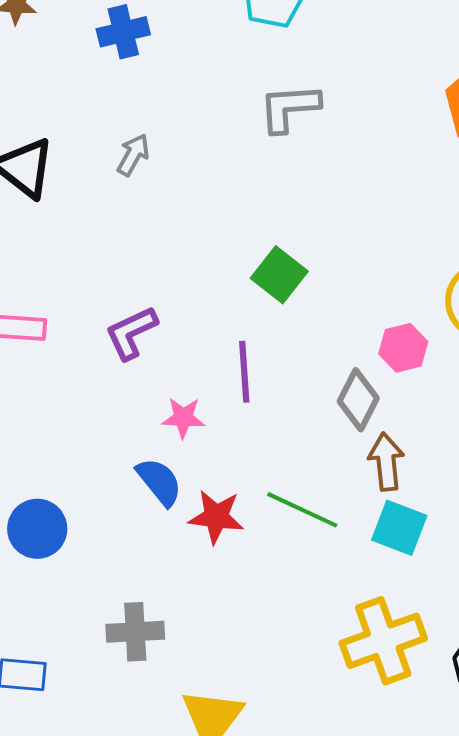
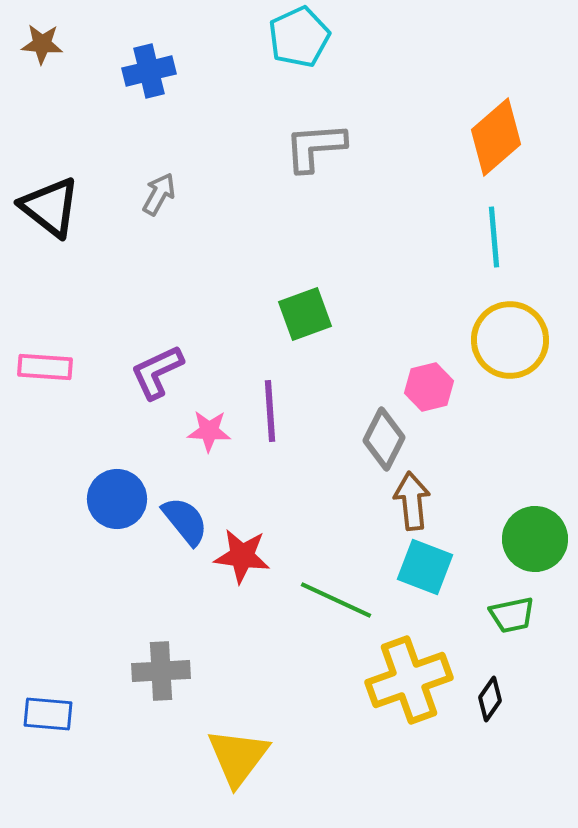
green square: (279, 275) -> (305, 314), turned 32
pink star: (183, 418) -> (209, 431), moved
green line: (302, 510) -> (336, 600), moved
blue circle: (37, 529) -> (117, 499), moved

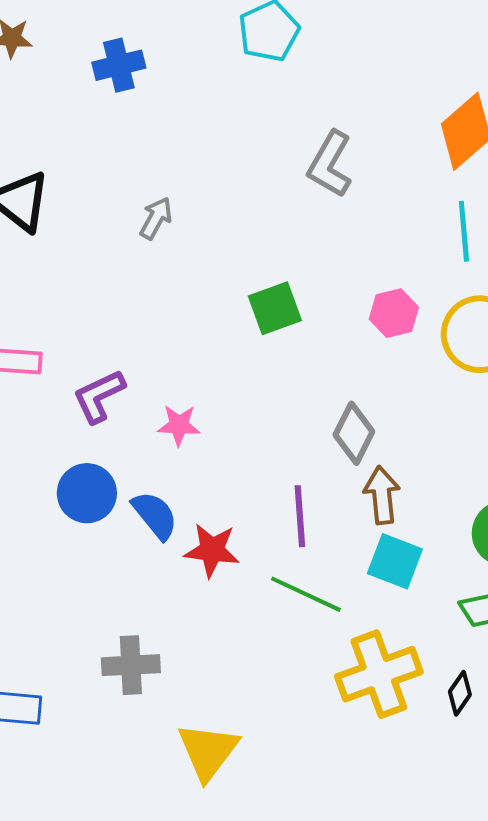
gray L-shape: (315, 147) -> (330, 164), moved, turned -56
gray arrow: (159, 194) -> (156, 218), moved
purple L-shape: (157, 372) -> (99, 396), moved
pink hexagon: (429, 387) -> (394, 313), moved
purple line: (270, 411) -> (300, 516), moved

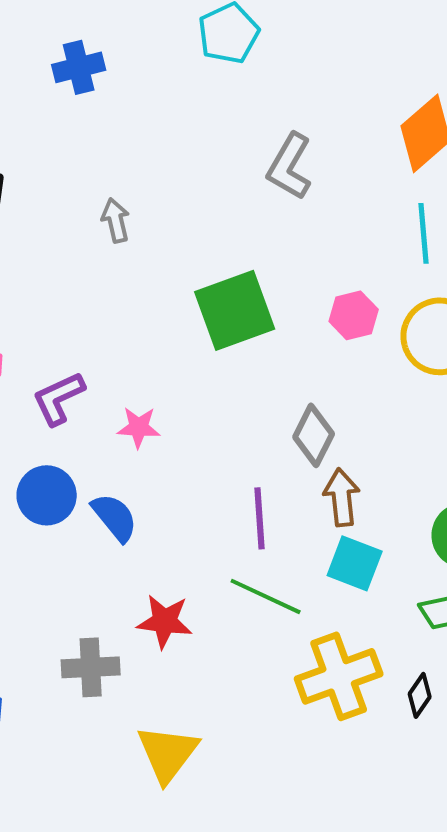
gray arrow: (156, 218) -> (116, 220), turned -42
green square: (275, 308) -> (235, 310), size x1.5
red star: (212, 550) -> (165, 621), moved

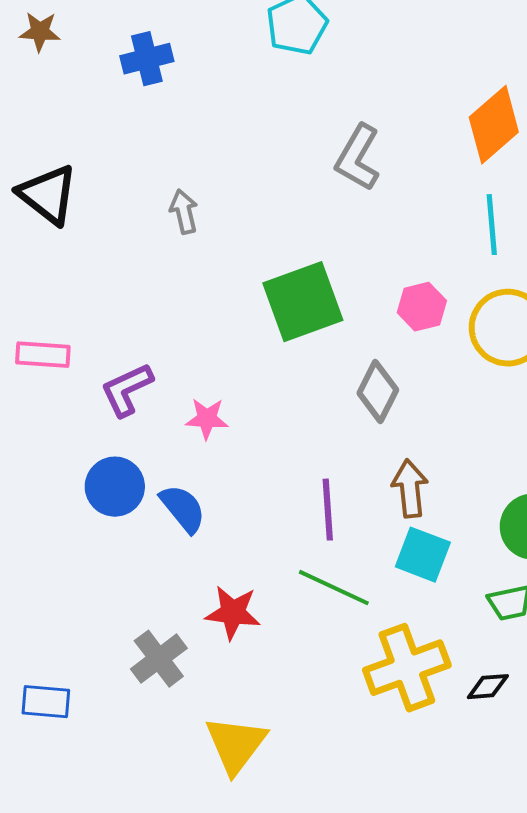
gray diamond: (314, 435) -> (378, 392), moved
gray cross: (91, 667) -> (159, 659), turned -34
black diamond: (420, 695) -> (488, 687), turned 51

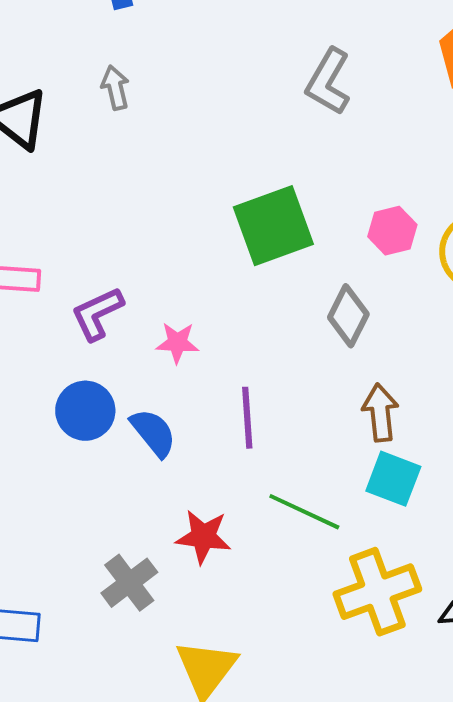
gray arrow: (184, 212) -> (115, 88), moved
purple line: (328, 510) -> (247, 418), moved

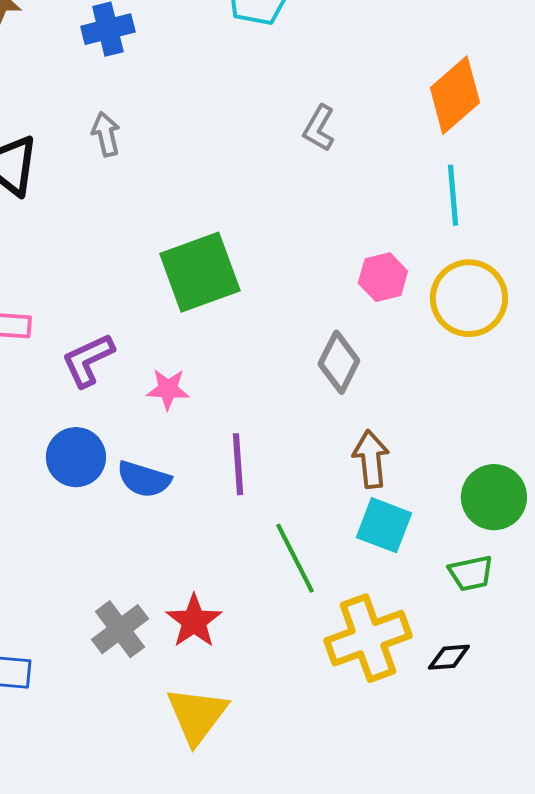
gray L-shape: (328, 82) -> (319, 128), size x0.7
green square: (273, 226) -> (200, 272), moved
blue semicircle: (153, 433) -> (144, 479), turned 146
green line: (304, 512) -> (295, 558), turned 38
red star: (203, 537) -> (194, 621), moved, turned 30

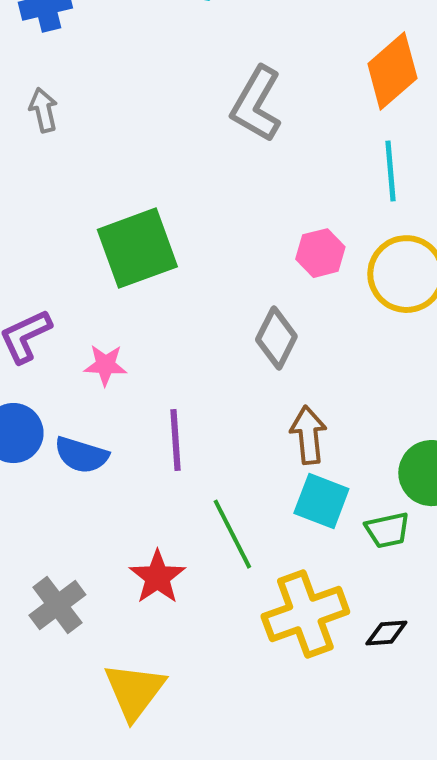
gray L-shape: (319, 128) -> (256, 104), size x1.6
green trapezoid: (471, 573) -> (387, 530), moved
red star: (194, 621) -> (157, 577), moved

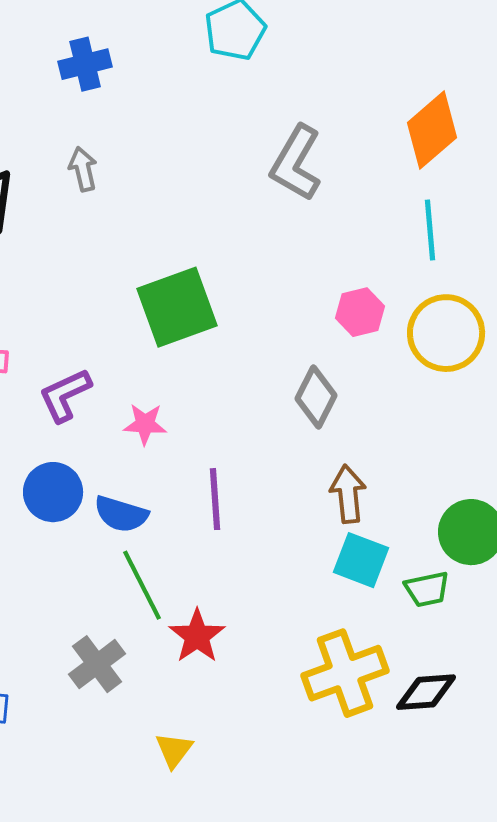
green line: (232, 534) -> (142, 585), moved
black diamond: (386, 633) -> (426, 692), size x1.4
yellow triangle: (134, 691) -> (174, 750), size x0.6

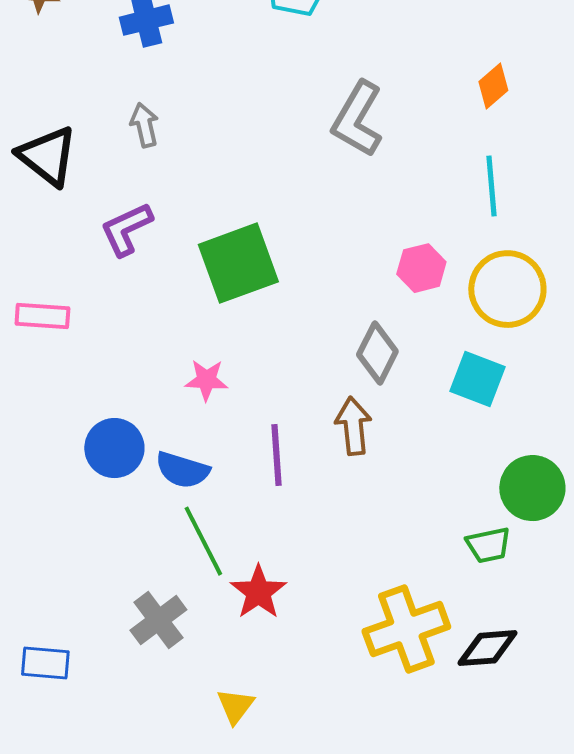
orange diamond: (432, 130) -> (493, 86), size x0.6
purple L-shape: (65, 395) -> (126, 229), moved
brown arrow: (348, 494) -> (353, 426), moved
cyan square: (361, 560) -> (477, 379), moved

